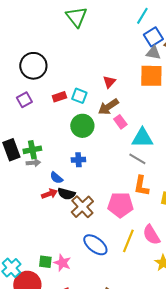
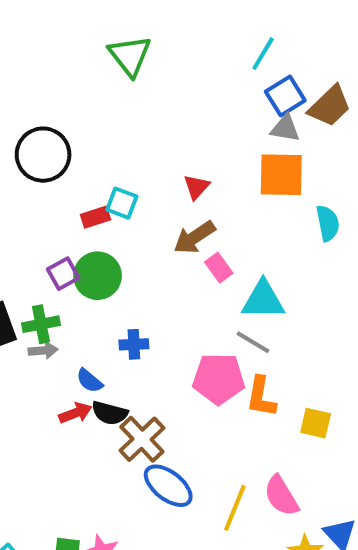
cyan square: (79, 96) -> (122, 203), moved
purple square: (24, 100) -> (63, 274), moved
green circle: (82, 126) -> (98, 276), moved
pink pentagon: (120, 205) -> (219, 379), moved
blue ellipse: (95, 245) -> (168, 486), moved

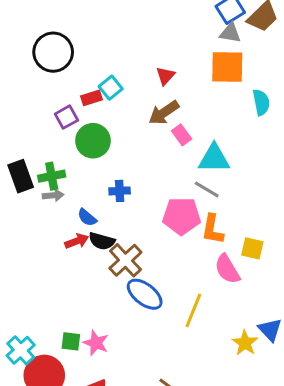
cyan square: (122, 203) -> (111, 88), turned 30
purple square: (63, 274) -> (66, 117), moved
pink semicircle: (281, 496) -> (227, 269), moved

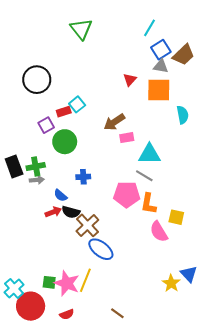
red triangle: (165, 76) -> (130, 80), moved
pink rectangle: (182, 135) -> (127, 138), turned -64
yellow line: (193, 310) -> (85, 280), moved
pink star: (96, 343) -> (67, 283), size x1.4

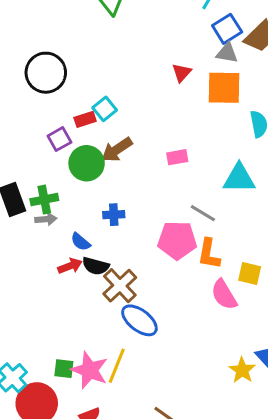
brown arrow: (114, 122) -> (117, 150), moved
cyan triangle: (149, 154) -> (239, 178), moved

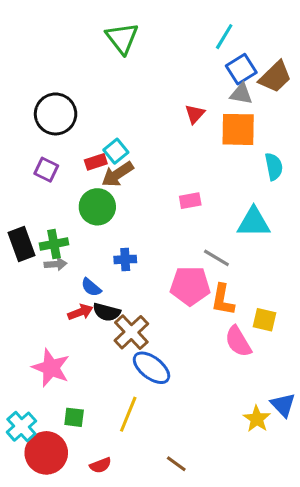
purple square: (59, 139) -> (46, 170), moved, turned -35
brown arrow: (117, 150) -> (117, 174), moved
pink star: (90, 370) -> (51, 368), moved

